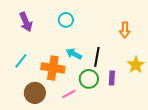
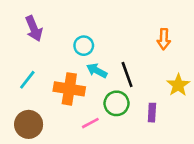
cyan circle: (66, 20) -> (84, 46), moved
black line: (97, 57) -> (127, 75), turned -30
purple rectangle: (112, 78) -> (152, 113), moved
brown circle: (35, 93) -> (29, 124), moved

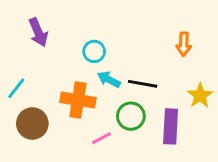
black line: (127, 75) -> (143, 84), turned -60
cyan line: (27, 80) -> (16, 88), moved
purple rectangle: (152, 113) -> (171, 126), size x1.6
brown circle: (29, 124) -> (32, 124), moved

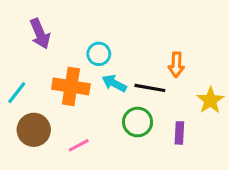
orange arrow: (184, 44) -> (176, 65), moved
orange cross: (78, 100) -> (71, 86), moved
purple rectangle: (171, 126) -> (179, 133), size x0.6
pink line: (101, 138) -> (79, 145), moved

